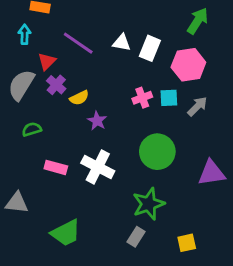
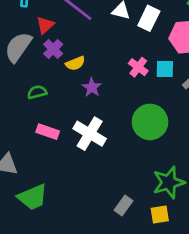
pink cross: (142, 98) -> (138, 67), turned -36
green semicircle: (32, 129) -> (37, 92), moved
green star: (149, 204) -> (169, 182), moved
green trapezoid: (66, 233) -> (33, 197), moved
yellow square: (187, 243) -> (160, 214), moved

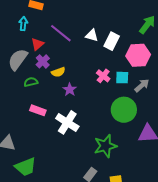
green semicircle: (37, 92) -> (31, 82), moved
green circle: (150, 122) -> (124, 110), moved
pink rectangle: (48, 132) -> (38, 110), moved
green star: (169, 182) -> (105, 146), moved

